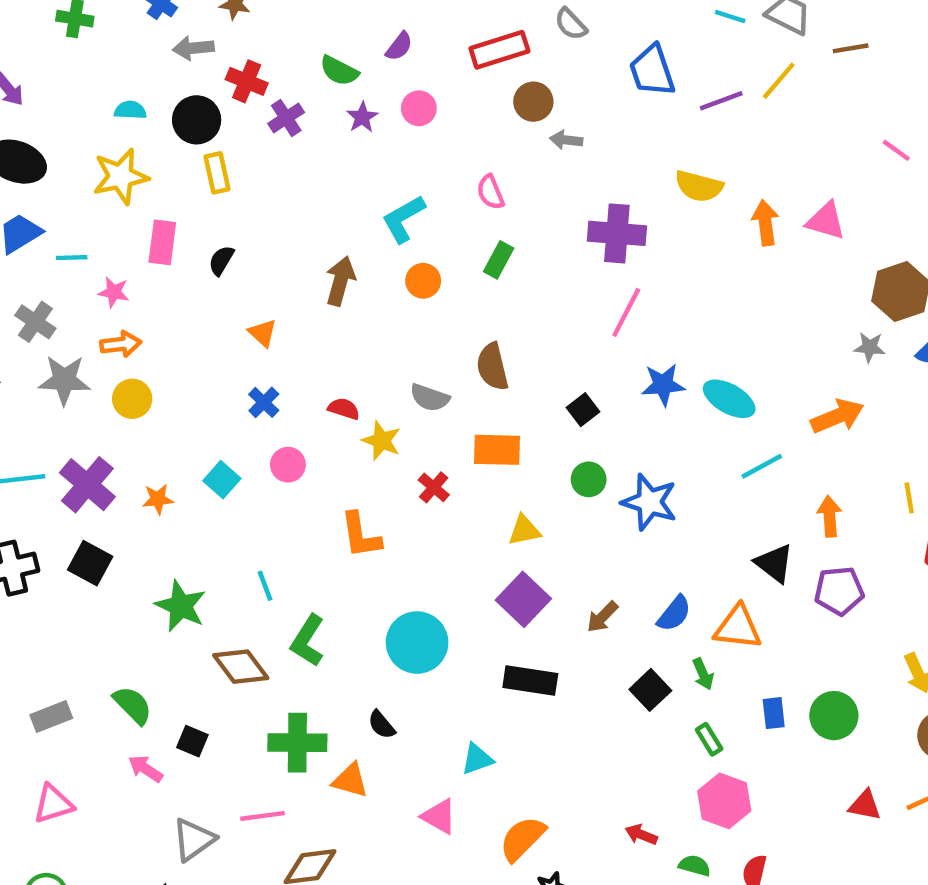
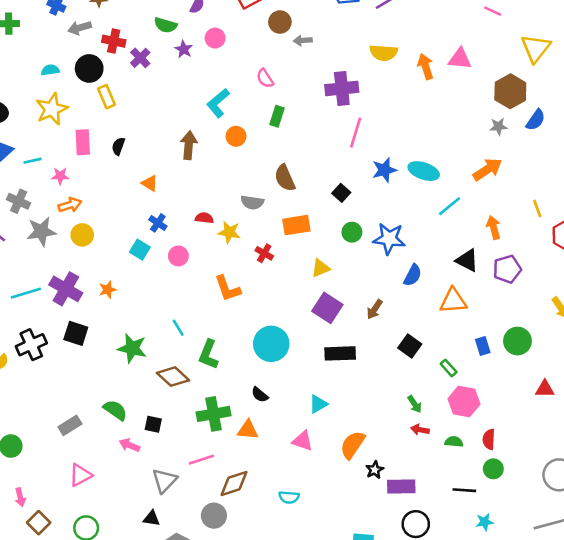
cyan square: (222, 480) -> (140, 250), moved
blue semicircle: (674, 614) -> (413, 275), moved
green arrow: (703, 674) -> (415, 404), moved

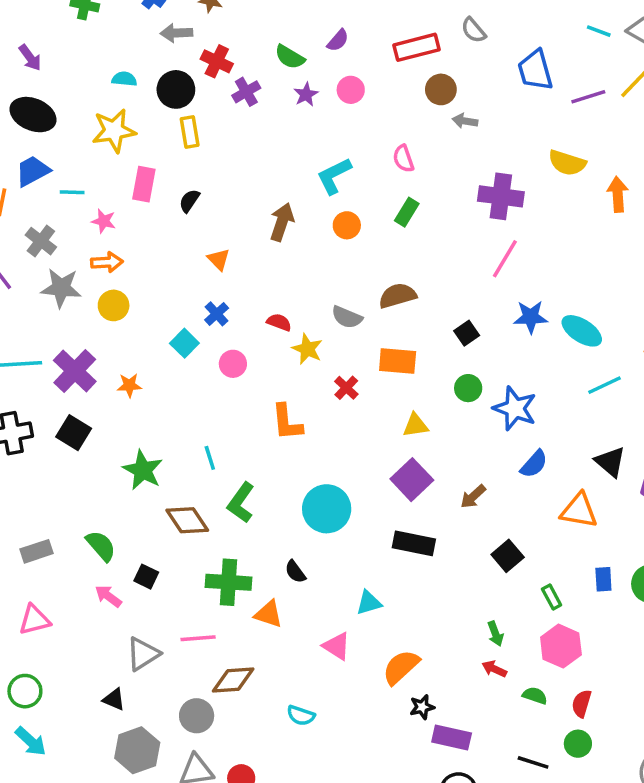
brown semicircle: (285, 178) -> (397, 296), turned 84

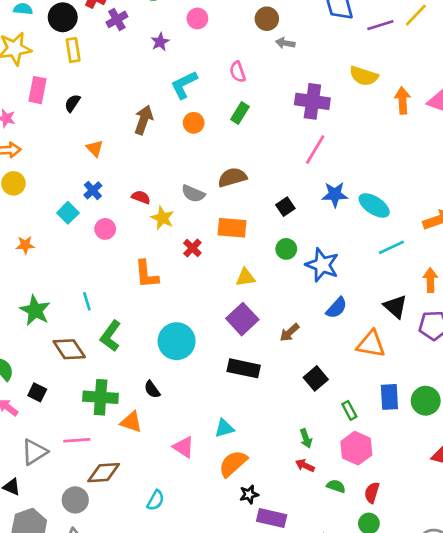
purple star: (306, 94) -> (160, 42), moved
blue rectangle: (603, 579) -> (389, 397), size x1.4
cyan triangle: (369, 603) -> (224, 428), moved
cyan semicircle: (301, 716) -> (156, 500), turned -80

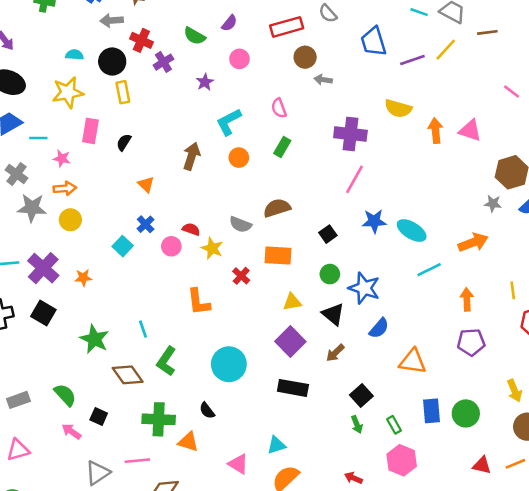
pink circle: (105, 229) -> (171, 246), moved
black triangle: (395, 307) -> (333, 314), moved
green arrow: (306, 438) -> (357, 425), moved

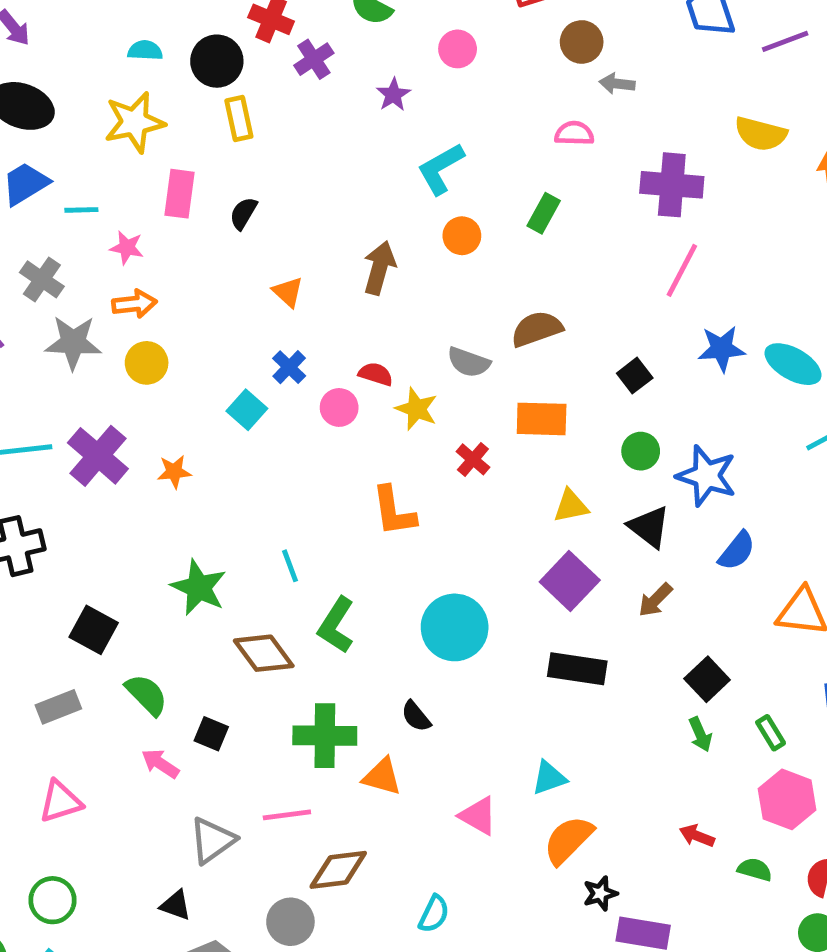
pink semicircle: (279, 108) -> (574, 133), moved, turned 114
brown arrow: (192, 156) -> (379, 268), moved
black square: (43, 313) -> (94, 630), moved

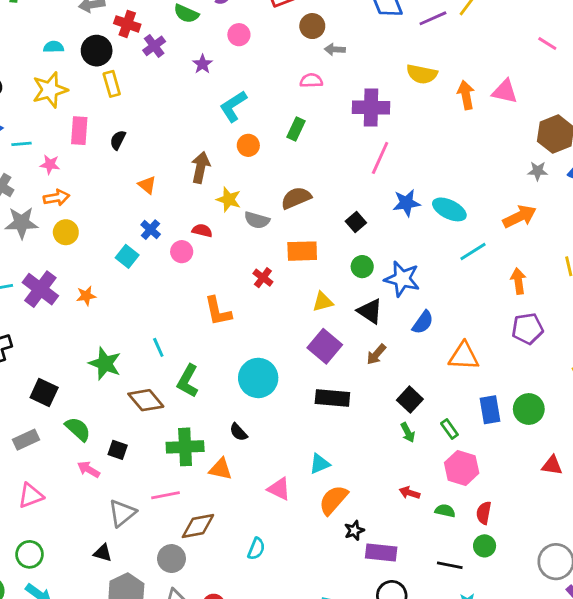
yellow star: (416, 409) -> (229, 199), moved

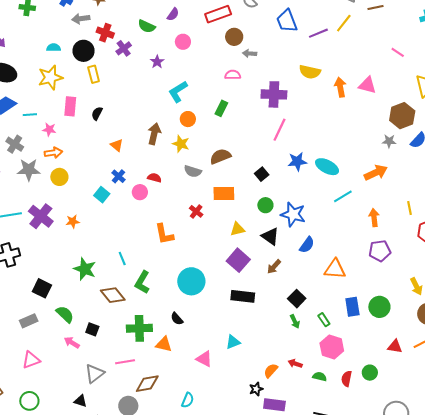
yellow star: (229, 199) -> (181, 144), moved
orange semicircle: (333, 500) -> (271, 371), moved, size x0.7
green circle: (485, 546) -> (370, 373), moved

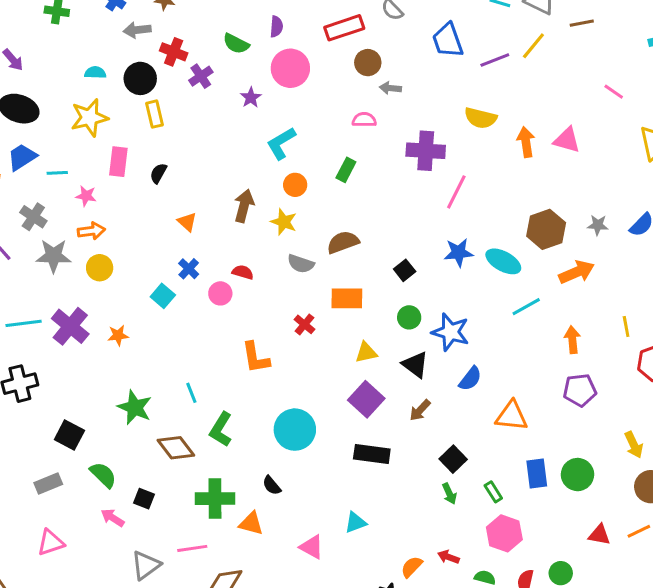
purple semicircle: (173, 14) -> (276, 27), turned -32
pink circle: (183, 42) -> (290, 68), size x1.6
brown hexagon: (402, 116) -> (546, 229), moved
pink line: (279, 130) -> (456, 192), moved

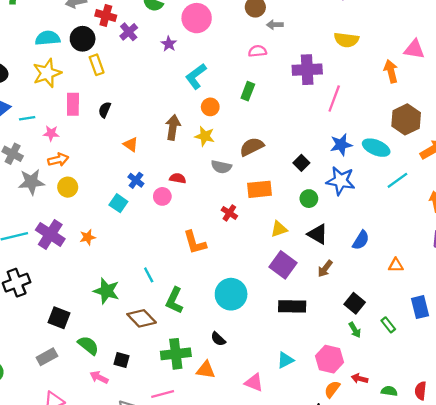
cyan semicircle: (95, 73) -> (48, 38), size x1.5
orange arrow: (526, 142) -> (391, 71), moved
blue star: (451, 332) -> (341, 181), moved
orange triangle: (512, 416) -> (396, 265), size x0.6
pink hexagon: (504, 533) -> (330, 359), moved

